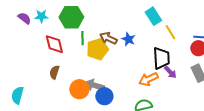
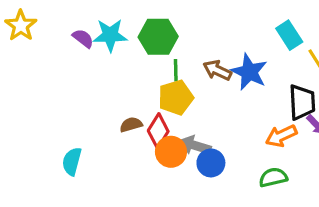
cyan star: (41, 16) -> (110, 35), size x1.5
blue star: (128, 39) -> (249, 72), size x1.6
red diamond: (54, 44) -> (158, 131), moved, turned 45
yellow pentagon: (97, 49) -> (176, 97), moved
brown semicircle: (54, 72) -> (131, 125), turned 56

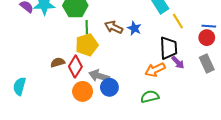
blue star: (249, 72) -> (134, 28), size x0.6
orange circle: (171, 152) -> (83, 91), moved

